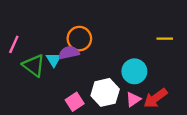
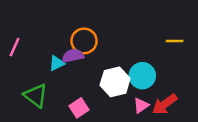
cyan triangle: (54, 60) -> (57, 63), turned 35
green triangle: (34, 65) -> (36, 96), moved
white hexagon: (105, 92) -> (115, 82), moved

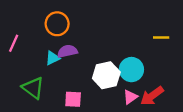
orange circle: (84, 41) -> (57, 24), moved
pink square: (79, 108) -> (73, 99), turned 36

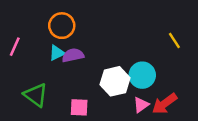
yellow line: (161, 37) -> (174, 40), turned 56
cyan triangle: (53, 58) -> (57, 53), moved

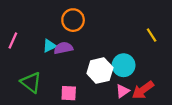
orange circle: (62, 26) -> (73, 20), moved

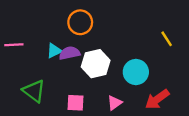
pink line: (13, 40) -> (14, 45), turned 63
white hexagon: (100, 71) -> (96, 64), moved
pink triangle: (122, 91) -> (115, 103), moved

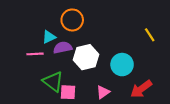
pink line: (14, 45) -> (35, 54), moved
cyan triangle: (54, 51) -> (49, 37), moved
green triangle: (34, 91) -> (53, 82), moved

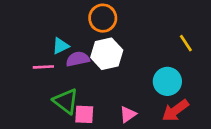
orange circle: (72, 20) -> (103, 18), moved
white hexagon: (86, 57) -> (107, 54), moved
cyan circle: (122, 65) -> (167, 81), moved

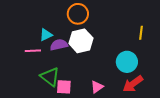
yellow line: (186, 43) -> (141, 33), turned 40

